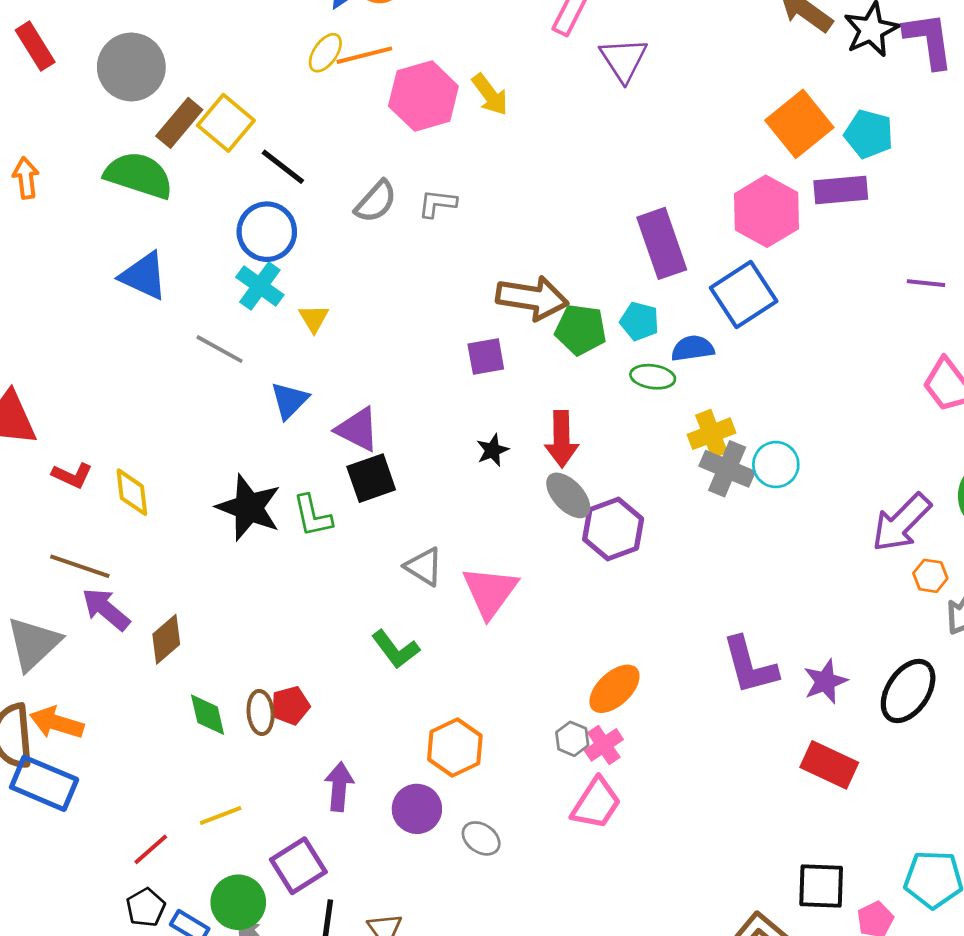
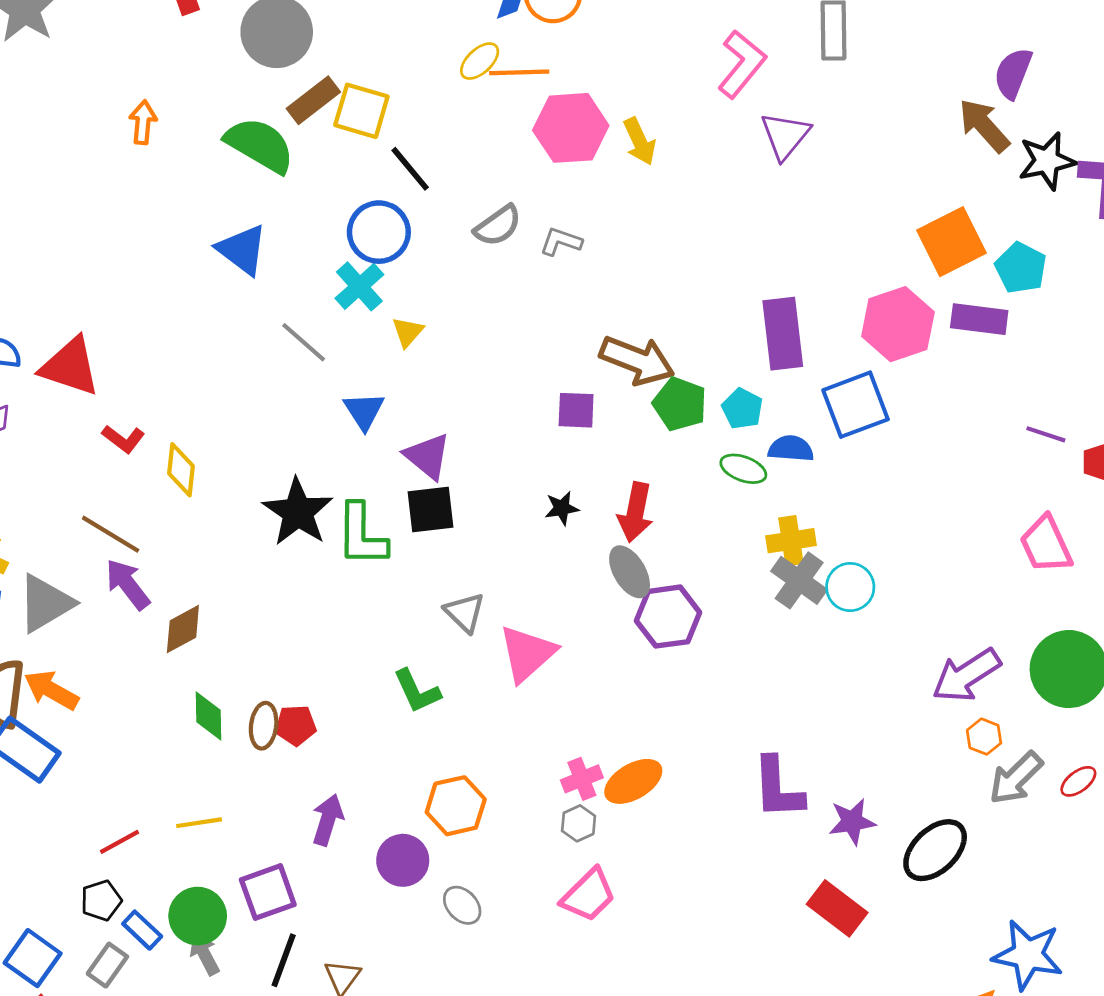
yellow square: (226, 123) -> (361, 111), turned -36
blue triangle: (289, 400) -> (364, 411), turned -30
green L-shape: (313, 516) -> (362, 535), size x1.4
pink cross: (604, 745) -> (582, 779), moved

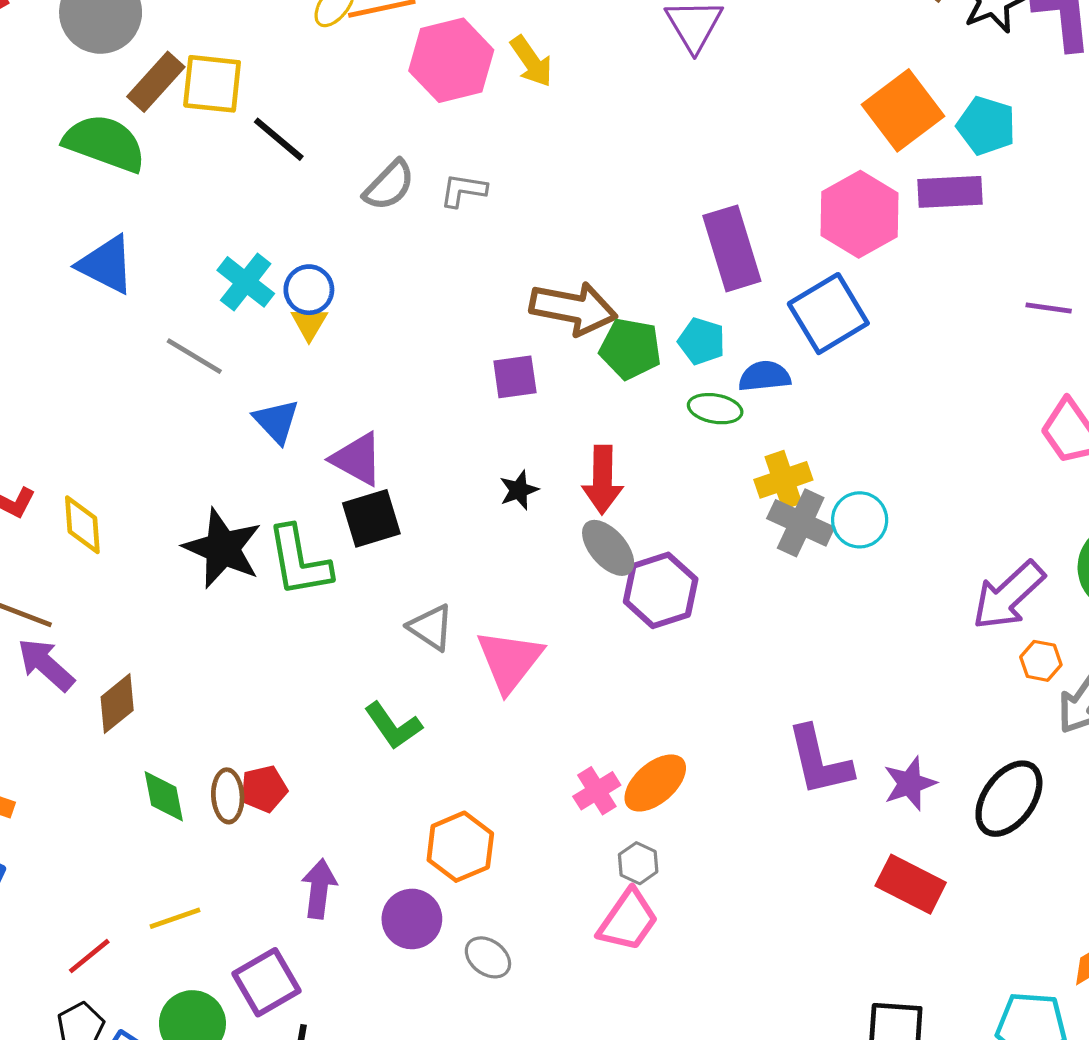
blue circle: (379, 232) -> (309, 290), moved, size x0.7
gray hexagon: (579, 823) -> (638, 863), moved

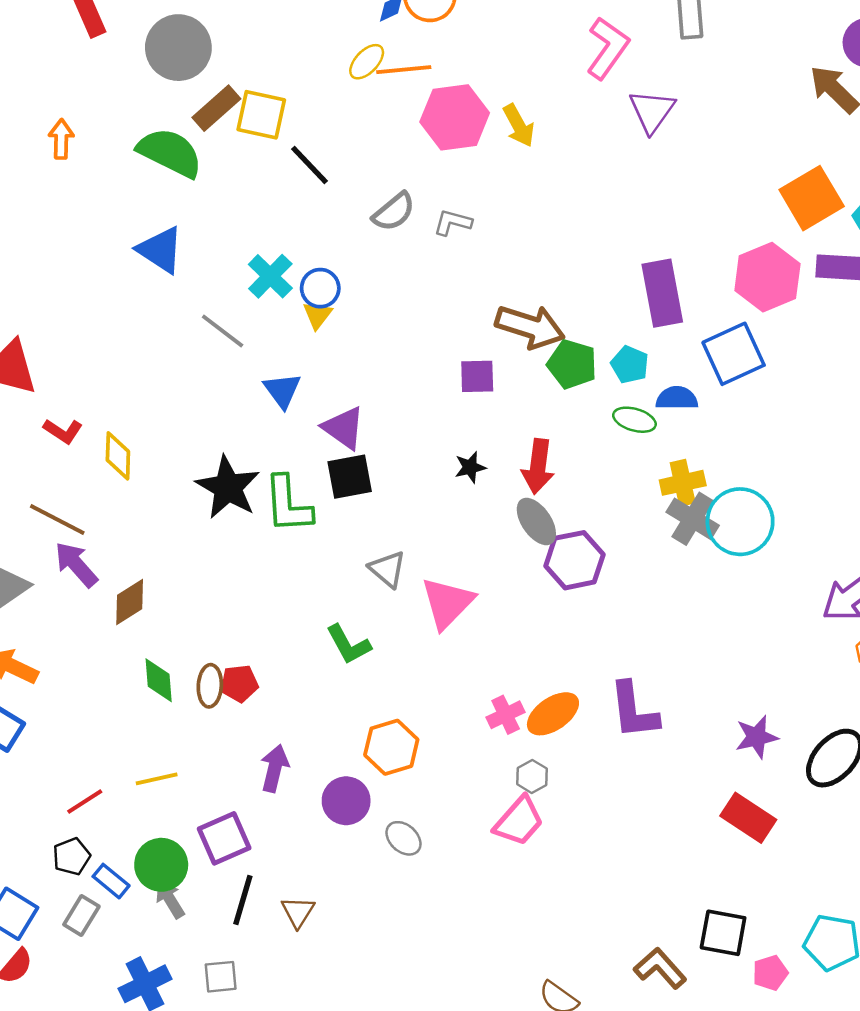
cyan circle: (860, 520) -> (740, 522), size x1.5
purple L-shape: (819, 761) -> (634, 711), moved

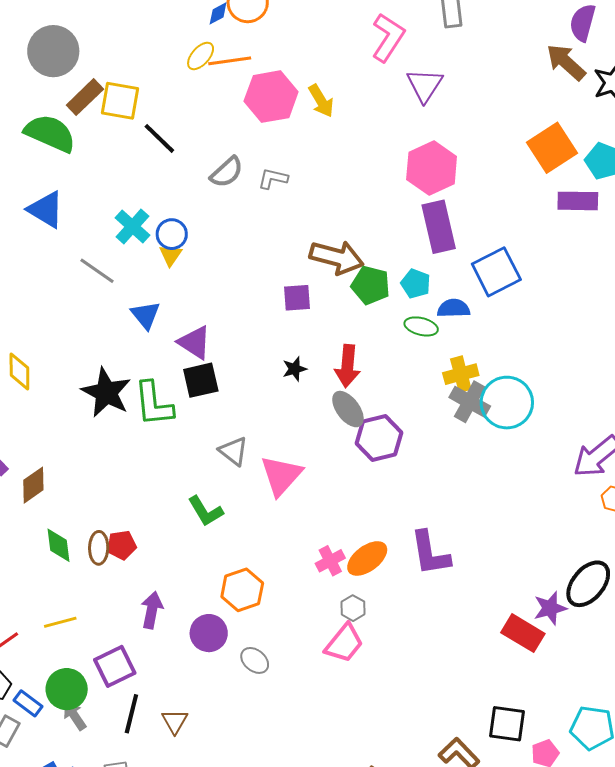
pink hexagon: (767, 277) -> (432, 168), moved
purple star: (757, 737) -> (550, 608), moved

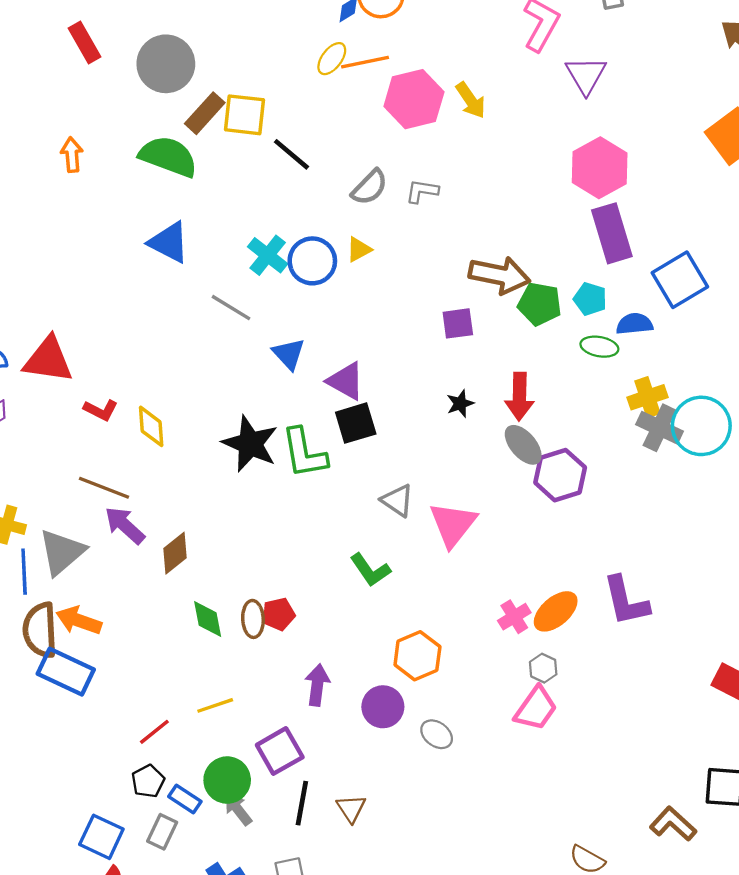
blue circle: (172, 234) -> (312, 261), size x1.4
yellow triangle: (170, 255) -> (359, 250), moved, turned 30

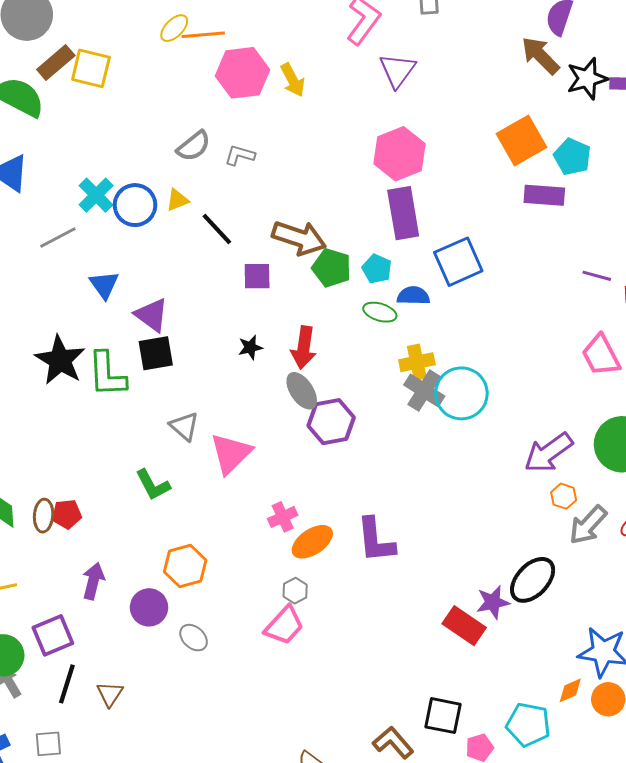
black line: (291, 154) -> (217, 229), moved
gray line: (231, 308) -> (58, 237), turned -66
pink cross: (514, 617) -> (283, 517), moved

